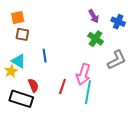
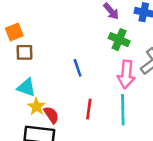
blue line: (45, 56) -> (78, 68), moved
yellow star: (11, 71) -> (36, 107), moved
pink arrow: (83, 74) -> (126, 74), moved

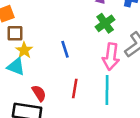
green cross: (119, 40) -> (105, 23), turned 30
yellow star: (36, 107) -> (24, 50), moved

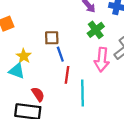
brown square: (15, 33) -> (52, 38), moved
red line: (75, 88) -> (67, 75), moved
cyan line: (107, 90) -> (82, 93), moved

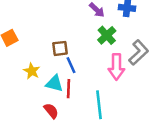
cyan triangle: (17, 71) -> (54, 83), moved
red line: (67, 75) -> (69, 89), moved

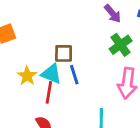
cyan triangle: (54, 83) -> (51, 74), moved
red line: (69, 89) -> (49, 92), moved

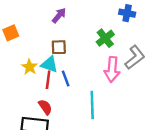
purple arrow: (113, 14) -> (59, 15), moved, turned -98
blue line: (74, 75) -> (66, 79), moved

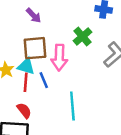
purple arrow: (59, 15) -> (34, 15), turned 98
brown square: (59, 47) -> (35, 48), size x1.5
pink arrow: (112, 69) -> (59, 57), moved

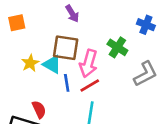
green cross: (82, 36) -> (117, 47), turned -30
red line: (26, 82) -> (90, 86), moved, turned 42

